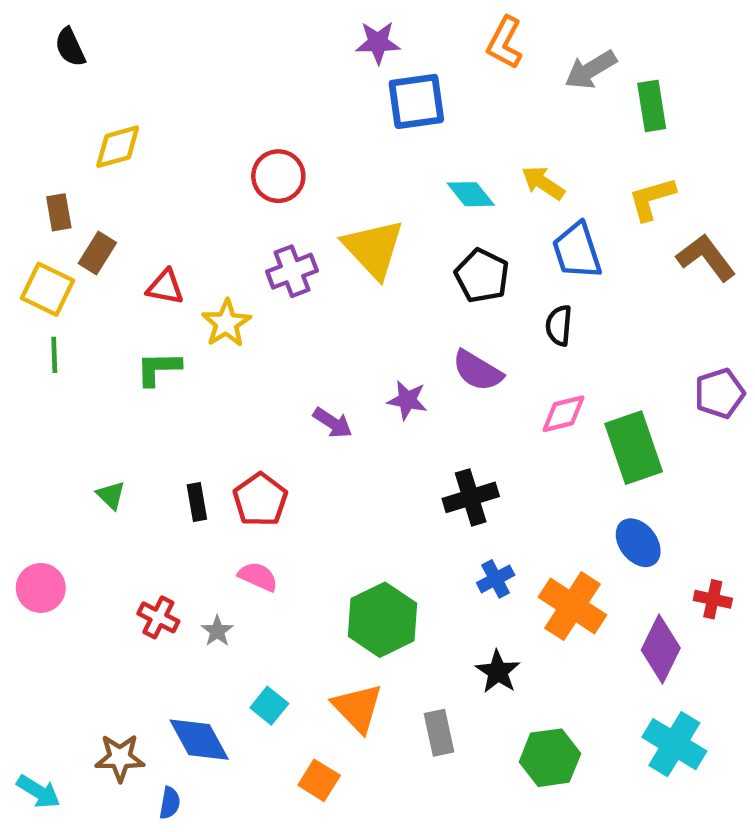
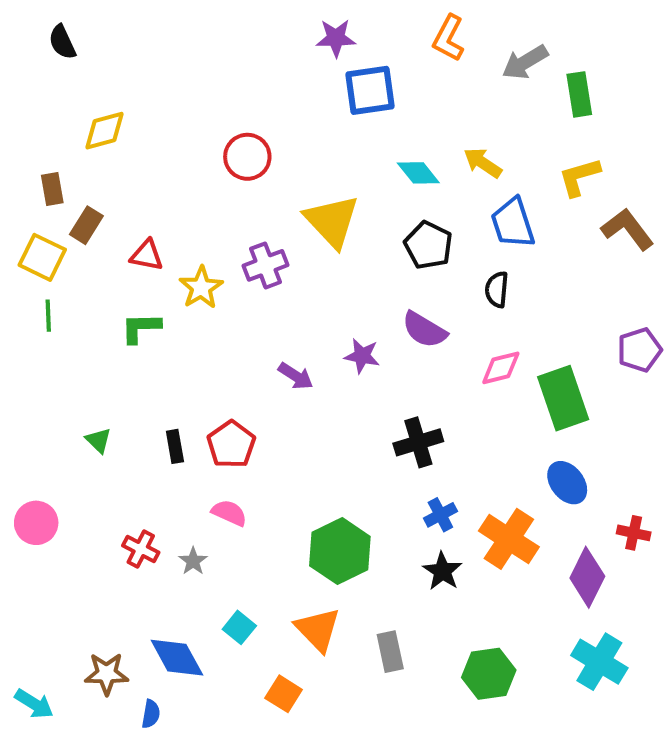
purple cross: (292, 271) -> (265, 265), moved
black star: (498, 672) -> (442, 571), moved

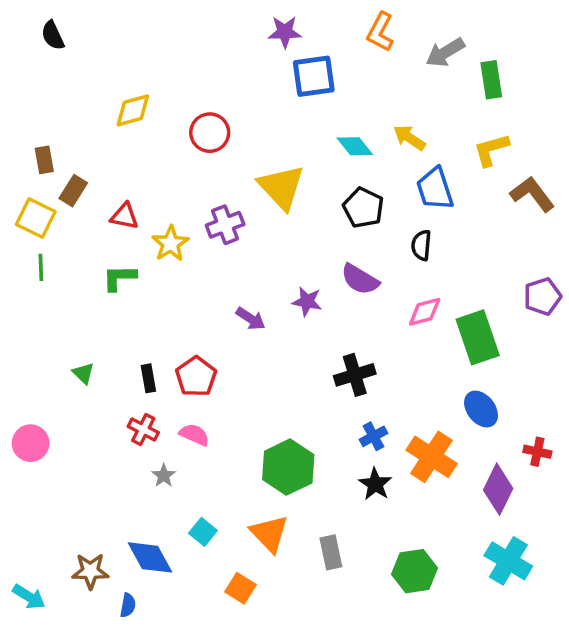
yellow diamond: (105, 131) -> (133, 110), moved
red cross: (141, 549) -> (143, 430), moved

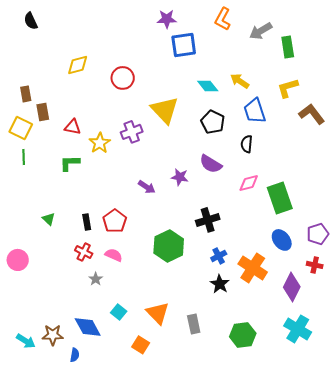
brown rectangle: (73, 191) -> (43, 112), turned -42
purple pentagon: (542, 296) -> (318, 234), moved
green hexagon: (288, 467) -> (169, 246), moved
cyan arrow: (29, 597) -> (26, 341), moved

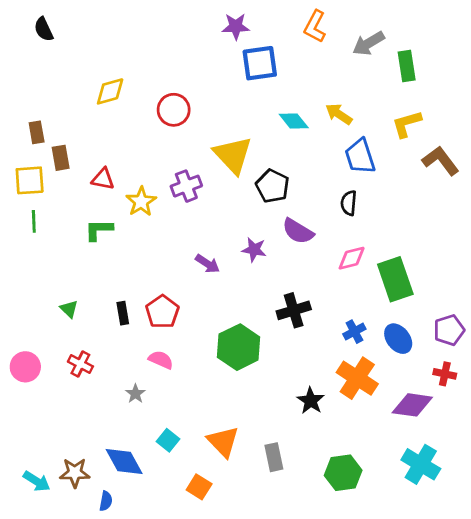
black pentagon: (213, 122) -> (272, 186), moved
yellow square: (21, 128) -> (30, 180), turned -30
red cross: (84, 252) -> (80, 364), moved
blue cross: (219, 256) -> (354, 332), moved
purple diamond: (292, 287) -> (412, 405), turned 72

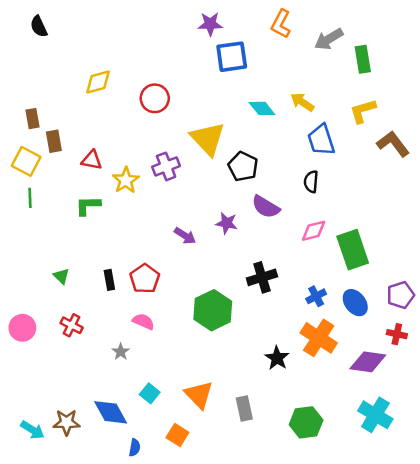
yellow square: (30, 180) -> (26, 161), turned 32
blue semicircle: (106, 501) -> (135, 448), moved

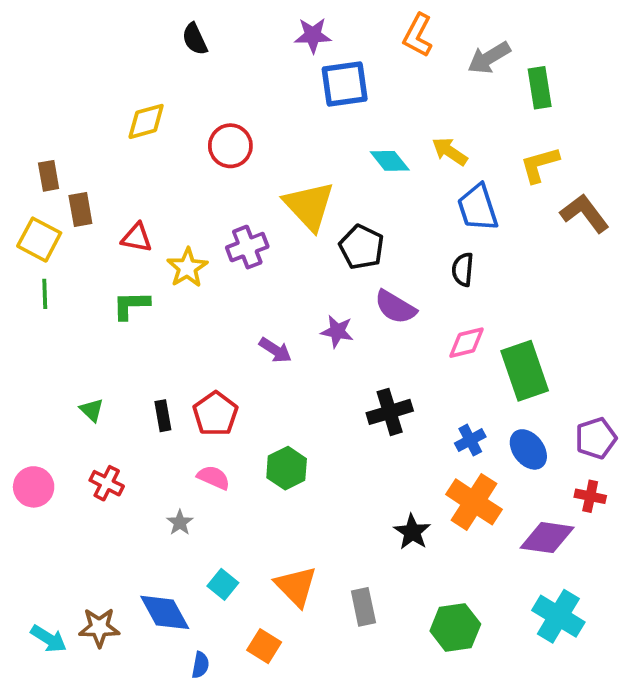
black semicircle: (39, 26) -> (195, 39), moved
green hexagon: (213, 310) -> (287, 468), moved, size x0.7

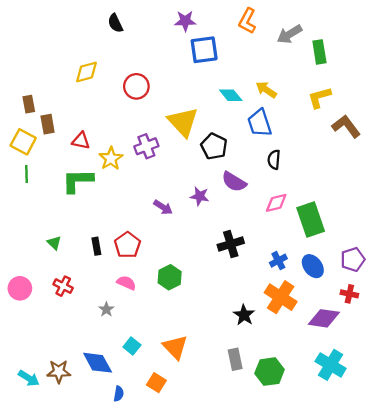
blue trapezoid: (478, 208) -> (260, 123), moved
green L-shape: (131, 305) -> (78, 181), size x1.4
gray rectangle: (363, 607) -> (235, 359), moved

